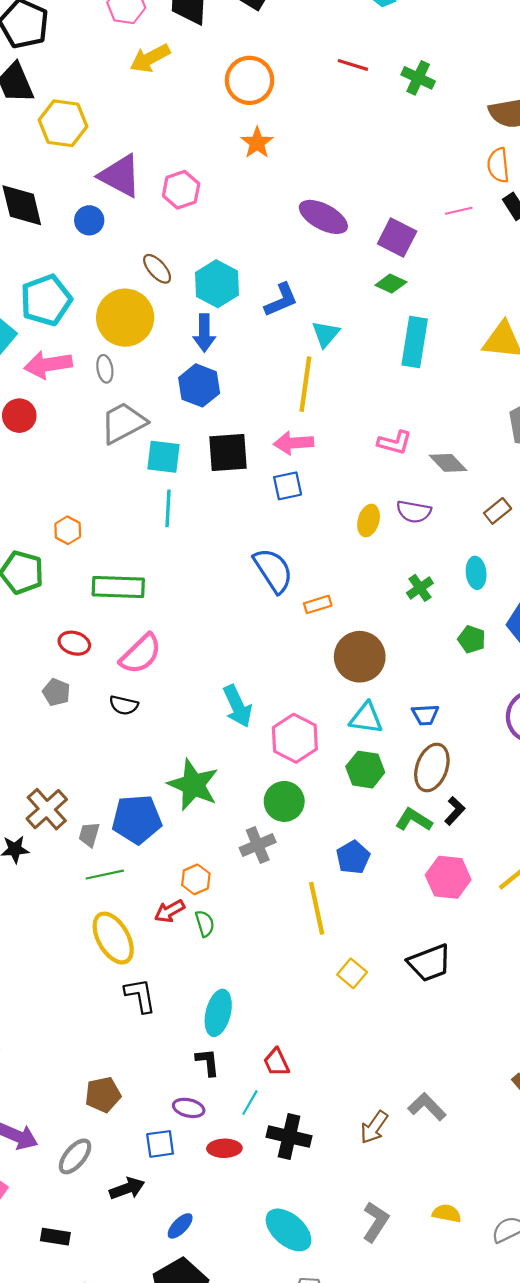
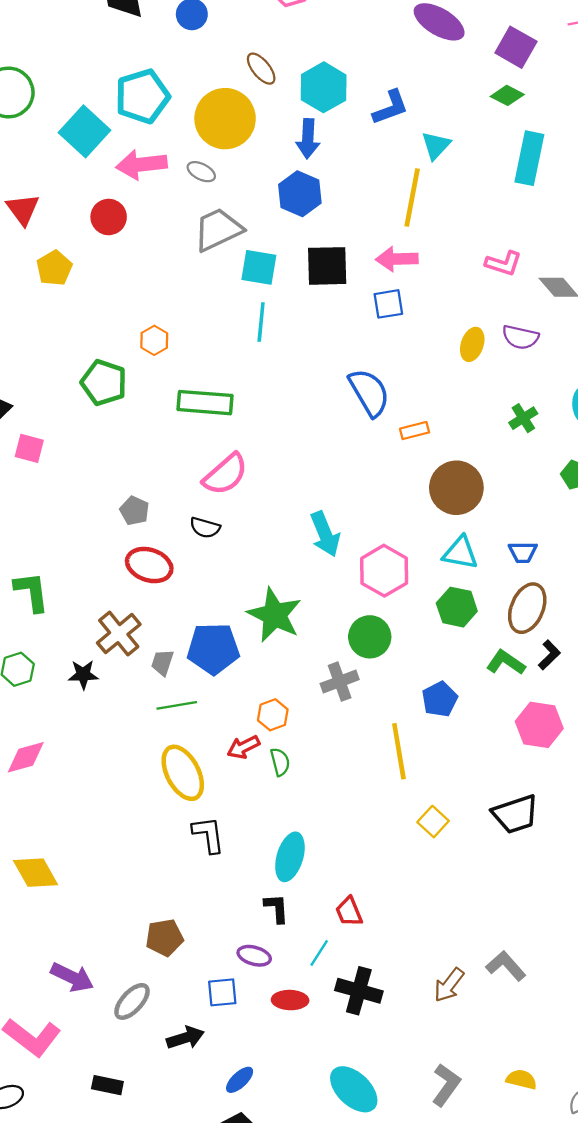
gray ellipse: (105, 369) -> (201, 172), turned -56
red ellipse: (74, 643) -> (149, 565), moved, size x1.4

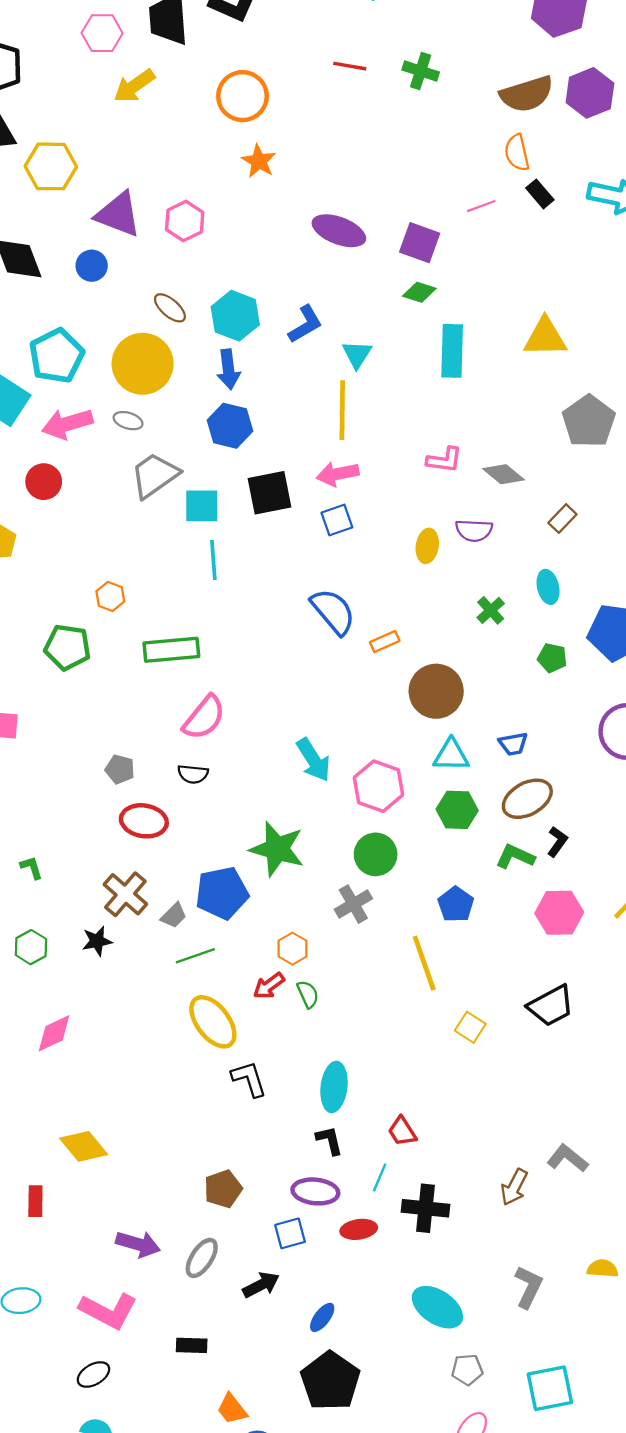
green L-shape: (32, 592) -> (31, 868), size x0.6
brown ellipse: (527, 608) -> (527, 799), turned 48
gray trapezoid: (162, 662) -> (174, 915), turned -144
purple ellipse: (254, 956) -> (315, 1191), size x1.4

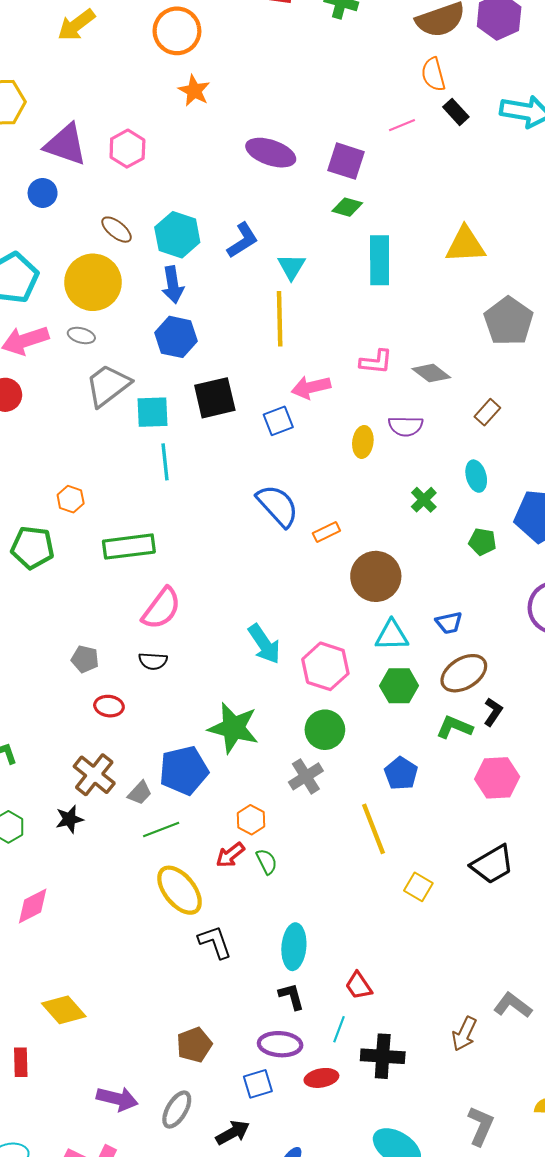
pink arrow: (338, 474) -> (311, 387), moved
red ellipse: (144, 821) -> (109, 706), size x0.7

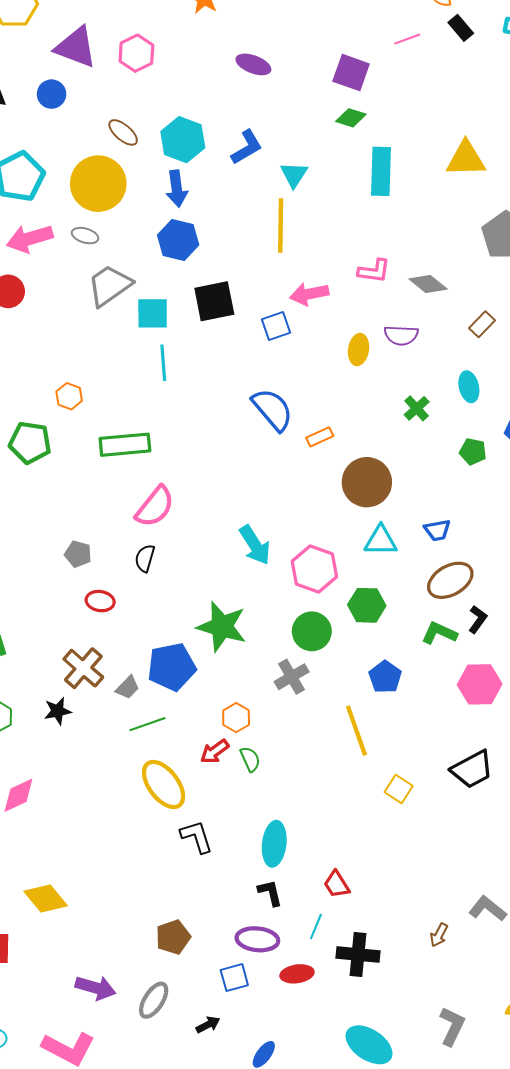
purple ellipse: (271, 153) -> (253, 64), moved, size x0.7
black semicircle: (153, 661) -> (145, 558), turned 100
green hexagon: (399, 686) -> (367, 605), moved
brown arrow: (464, 1034) -> (439, 935), size x0.7
black arrow: (233, 1133) -> (208, 1025), size x0.7

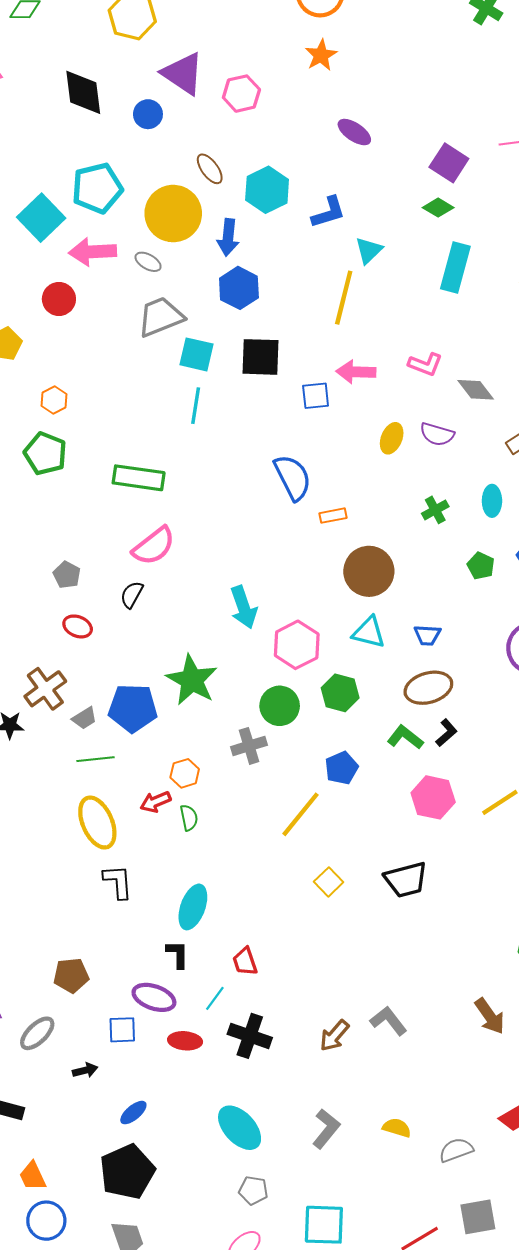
blue arrow: (177, 189) -> (228, 237), moved
orange hexagon: (69, 396) -> (54, 400), moved
yellow line: (356, 731) -> (301, 814), turned 45
brown arrow: (439, 935) -> (334, 1036), size x1.4

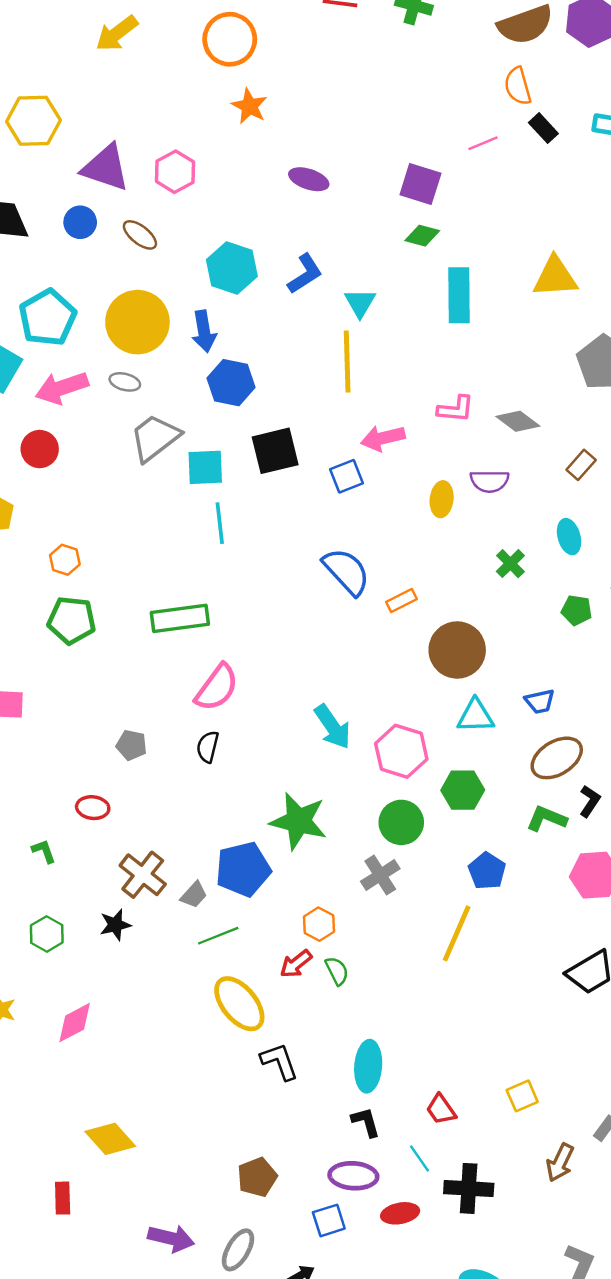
brown ellipse: (210, 169) -> (140, 235), moved
red ellipse: (78, 626) -> (93, 808), moved
yellow square: (329, 882) -> (522, 1096), moved, turned 36
cyan line: (215, 998) -> (420, 1159), turned -55

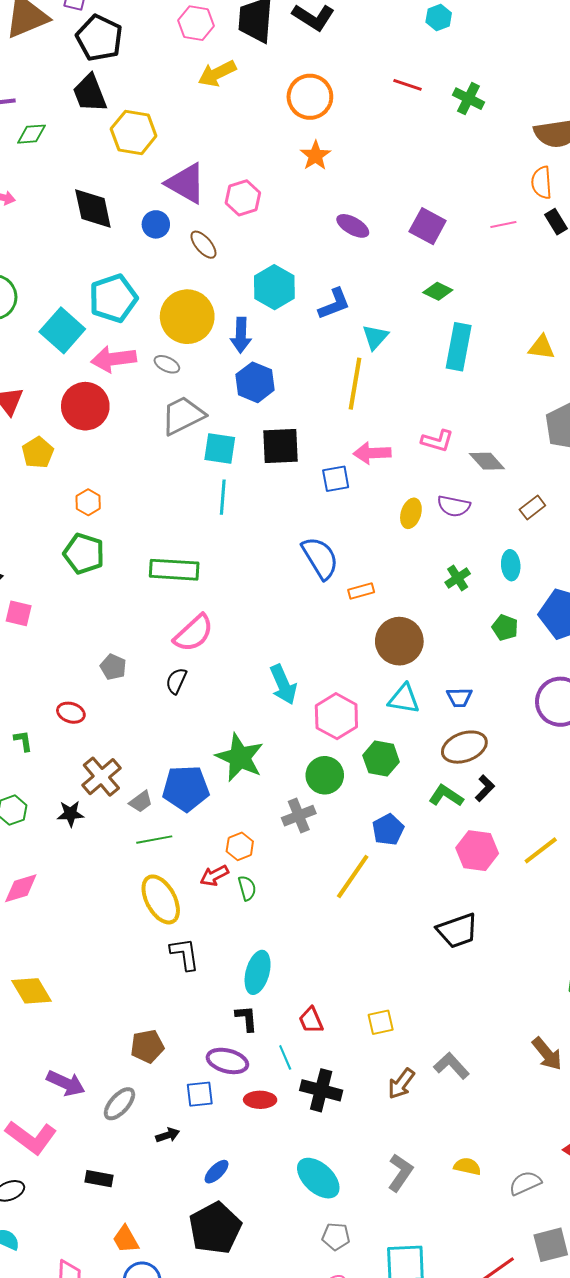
purple square: (420, 184) -> (428, 226), moved
yellow triangle: (555, 277) -> (541, 347), size x0.7
red circle: (40, 449) -> (85, 406), size x1.5

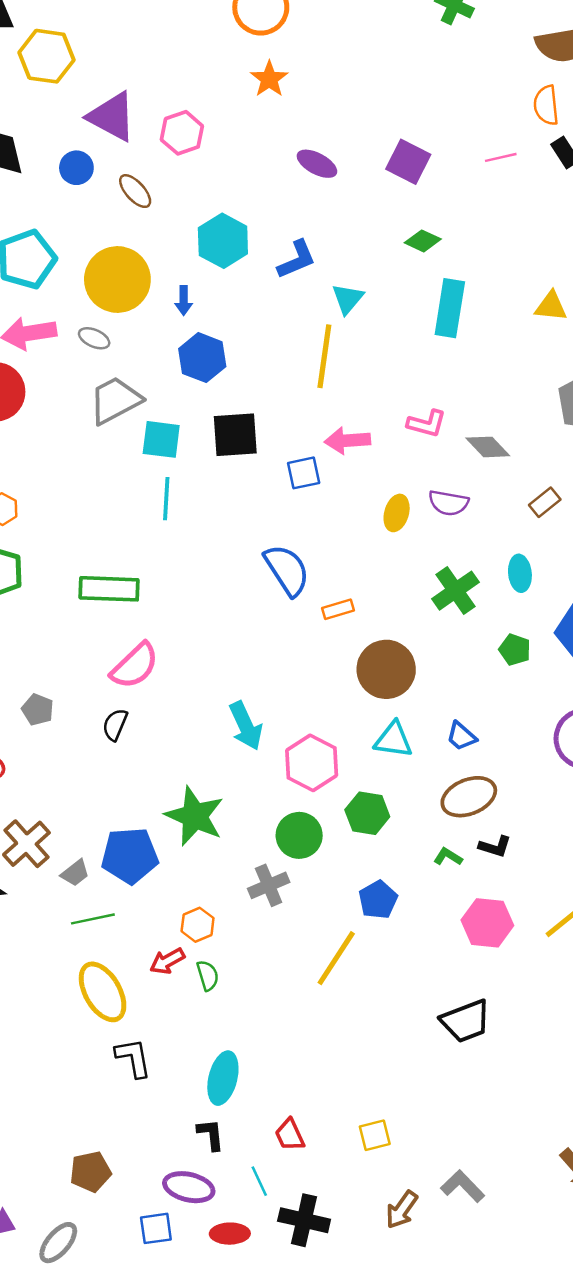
blue arrow: (241, 335) -> (184, 300), size x0.7
green cross: (458, 578) -> (455, 591), size x1.5
blue trapezoid: (459, 697) -> (461, 736), turned 44
black L-shape: (485, 788) -> (495, 847), turned 64
green L-shape: (446, 796) -> (448, 857), size x0.7

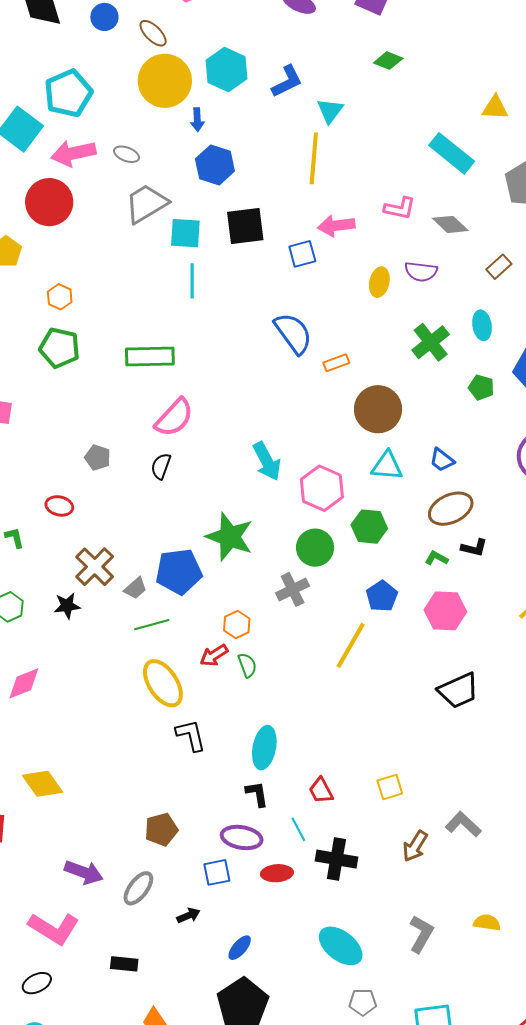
yellow circle: (117, 279) -> (165, 81), moved
cyan rectangle: (450, 308) -> (452, 153), moved, turned -57
pink hexagon: (487, 923) -> (445, 611), moved

